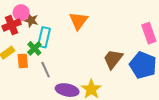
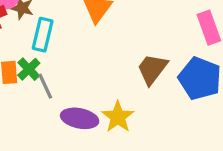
green cross: (34, 48) -> (29, 69), moved

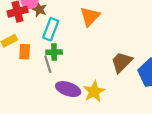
green cross: (29, 69) -> (54, 52), moved, turned 35

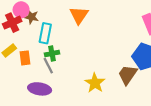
brown trapezoid: (122, 62) -> (128, 75), moved
purple ellipse: (68, 89) -> (40, 89), moved

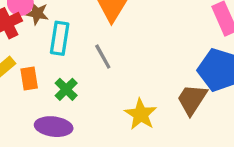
green cross: (52, 53) -> (66, 89), moved, turned -32
gray line: (48, 66) -> (103, 57), moved

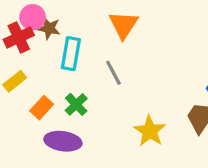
orange rectangle: (29, 78) -> (42, 108), moved, turned 50

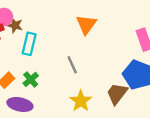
orange triangle: (123, 25) -> (86, 24), moved
gray line: (113, 73) -> (72, 65), moved

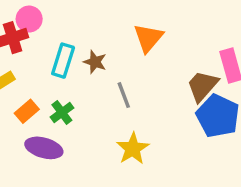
brown star: (15, 25) -> (95, 62), moved
brown trapezoid: (117, 94) -> (202, 86), moved

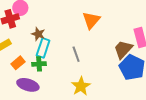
cyan rectangle: (63, 61) -> (43, 48), moved
brown star: (95, 62) -> (38, 34), moved
green cross: (62, 113) -> (39, 64), turned 32

